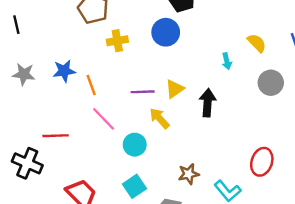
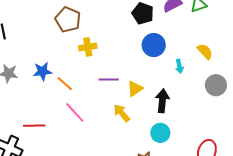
blue circle: (166, 32) -> (154, 45), moved
orange line: (91, 85) -> (65, 84), turned -30
purple line: (143, 92) -> (109, 79), moved
cyan circle: (135, 145) -> (160, 133), moved

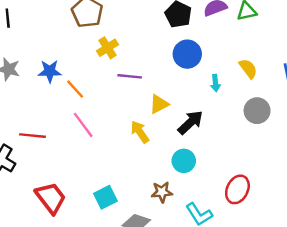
yellow cross: (88, 47) -> (107, 48), turned -30
purple line: (109, 79) -> (130, 76), moved
black arrow: (162, 101) -> (190, 122), turned 35

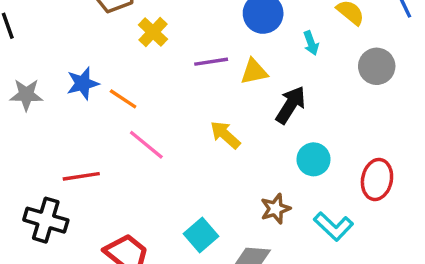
purple line: (130, 76) -> (211, 62), moved
yellow triangle: (159, 104) -> (254, 72), moved, turned 30
cyan circle: (184, 161) -> (313, 159), moved

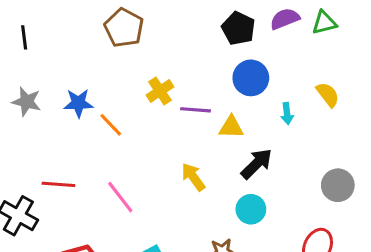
yellow cross: (153, 32) -> (160, 91), moved
gray circle: (377, 66) -> (338, 185), moved
pink line: (146, 145) -> (120, 197), moved
cyan circle: (313, 159) -> (251, 209), moved

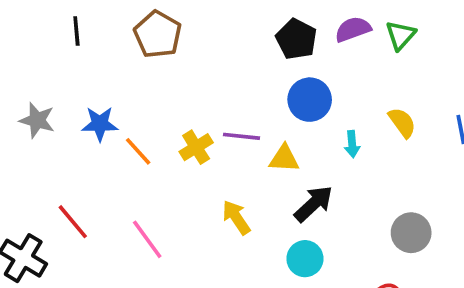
green triangle: (324, 23) -> (401, 35), turned -36
black line: (24, 37) -> (76, 31), moved
yellow cross: (160, 91) -> (196, 147), moved
red line: (58, 184) -> (73, 222), turned 44

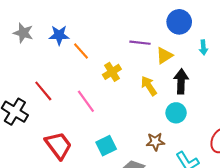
yellow cross: (196, 147) -> (112, 72), moved
yellow triangle: (284, 159) -> (164, 56), turned -36
black arrow: (313, 204) -> (181, 81), turned -45
yellow arrow: (236, 217) -> (149, 86), moved

